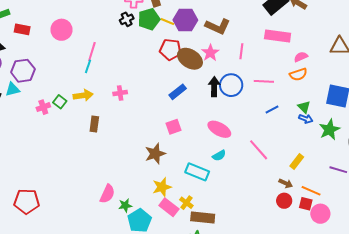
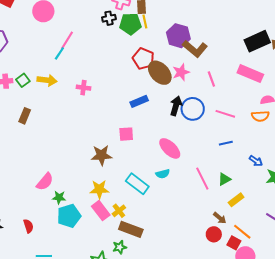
purple hexagon: (185, 20) -> (178, 36), moved
yellow line: (167, 22) -> (145, 22), moved, turned 40
pink line: (241, 51) -> (211, 79), turned -42
green triangle: (304, 107) -> (224, 179), moved, turned 32
brown rectangle: (94, 124) -> (25, 116), moved

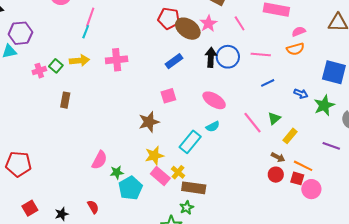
pink cross: (83, 88) -> (117, 60), size x1.5
cyan rectangle: (137, 184) -> (190, 142), turned -75

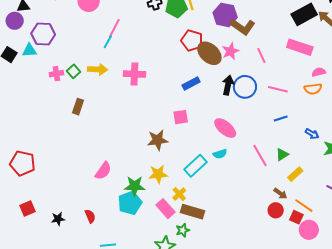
green star: (117, 172) -> (135, 186), moved, size x1.5
pink rectangle: (160, 176) -> (166, 209), moved

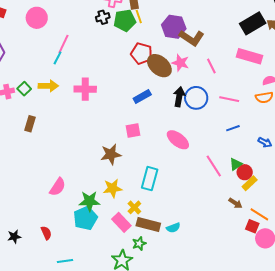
pink star: (231, 51) -> (180, 63), turned -30
cyan semicircle: (220, 154) -> (173, 228), moved
cyan rectangle: (195, 166) -> (150, 179), turned -30
red circle: (276, 210) -> (245, 172), moved

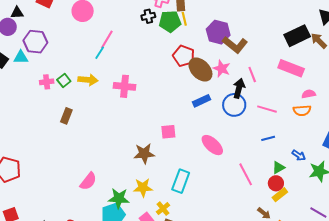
blue rectangle: (142, 97) -> (201, 101), moved
black arrow: (179, 97) -> (239, 88), moved
green triangle: (236, 164) -> (278, 167), moved

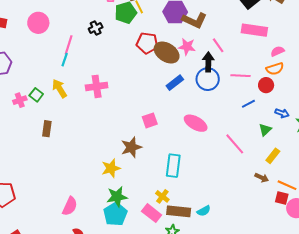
black cross: (148, 16) -> (96, 28), moved
yellow arrow: (88, 80) -> (60, 89), turned -114
pink semicircle: (88, 181) -> (70, 206), moved
red circle: (276, 183) -> (266, 85), moved
yellow star: (143, 188) -> (111, 168), moved

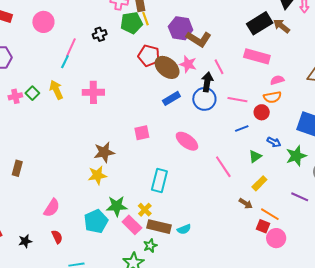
brown rectangle: (47, 129) -> (17, 168), moved
brown star: (131, 147) -> (104, 152), moved
green star: (117, 197) -> (117, 206), moved

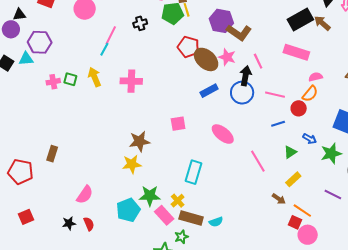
green square: (32, 93) -> (70, 79), turned -32
orange semicircle: (272, 97) -> (310, 94), turned -42
black star: (25, 241) -> (69, 223), moved

